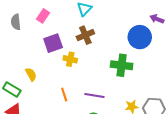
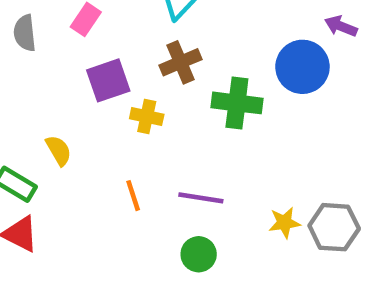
green cross: (122, 65) -> (237, 103), moved

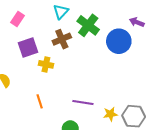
green cross: (237, 103) -> (88, 25), moved, turned 30
purple line: (201, 198) -> (83, 102), moved

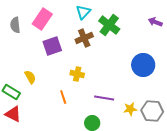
pink rectangle: (17, 19) -> (42, 19), size x1.5
blue circle: (119, 41) -> (143, 65), moved
yellow cross: (46, 64) -> (77, 74), moved

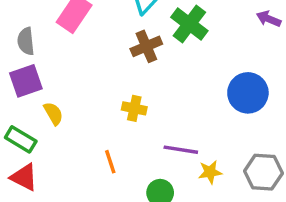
gray semicircle: (15, 25) -> (26, 41), moved
purple square: (52, 46) -> (26, 81), moved
orange line: (63, 97) -> (110, 162), moved
yellow star: (130, 109) -> (210, 172), moved

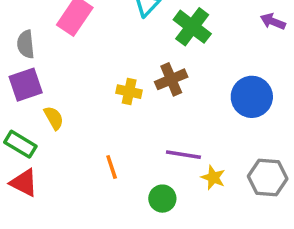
brown cross: (146, 46) -> (171, 79), moved
yellow cross: (134, 108) -> (129, 92), moved
yellow star: (210, 172) -> (213, 178), turned 30

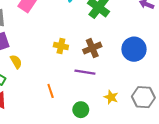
brown cross: (171, 79) -> (92, 48), moved
purple line: (183, 155) -> (85, 72), moved

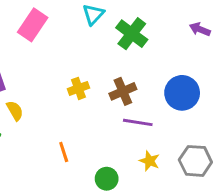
yellow cross: (61, 46) -> (78, 88), turned -32
purple line: (85, 72) -> (138, 122), moved

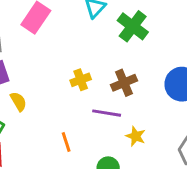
purple line: (138, 122) -> (107, 113), moved
yellow star: (150, 161) -> (136, 136), moved

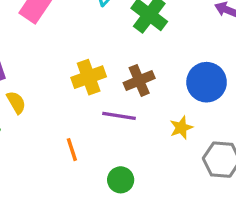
yellow cross: (81, 80) -> (89, 77), size x1.4
yellow star: (136, 136) -> (181, 128), moved, turned 30

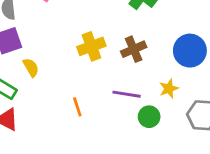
purple line: (119, 116) -> (127, 94), moved
green circle: (121, 180) -> (149, 117), moved

